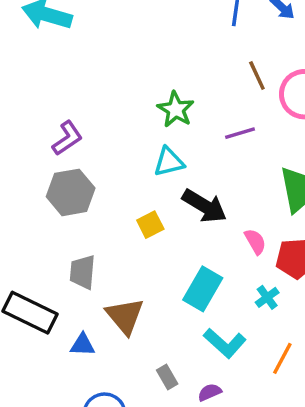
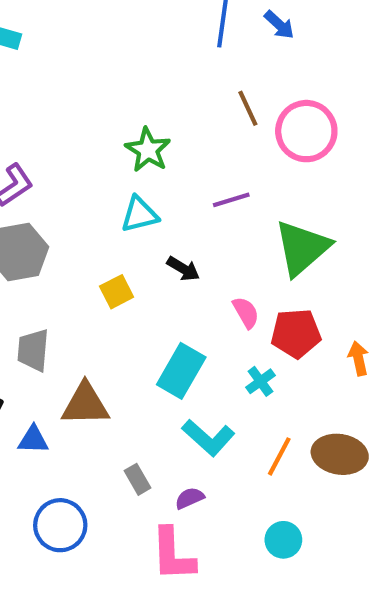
purple line: (240, 133) -> (231, 200), moved
black arrow: (204, 206) -> (183, 269), size x0.6
brown triangle: (125, 316) -> (85, 404), turned -51

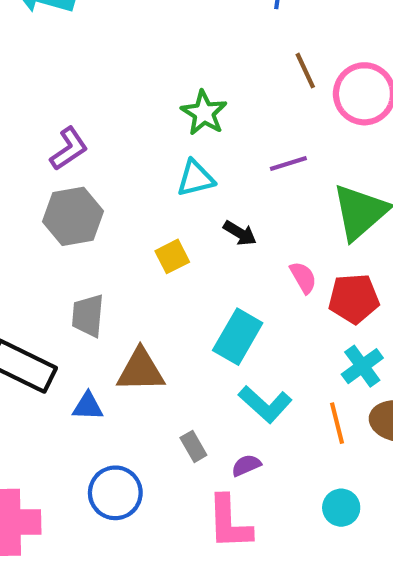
cyan cross: (260, 381) -> (362, 366), moved, size x1.4
orange line: (279, 456) -> (337, 423), turned -42

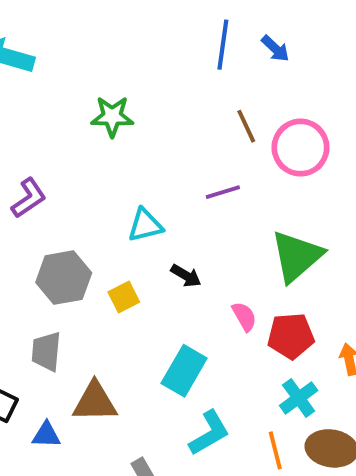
green star: (204, 113) -> (112, 116), moved, turned -30
purple line: (288, 163) -> (223, 192), moved
gray hexagon: (73, 216) -> (64, 278), moved
cyan L-shape: (265, 404) -> (209, 433), turned -72

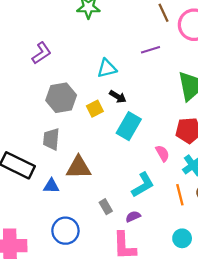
black arrow: (186, 276) -> (118, 97), moved
pink semicircle: (244, 316) -> (162, 153), moved
cyan rectangle: (184, 371) -> (129, 126), moved

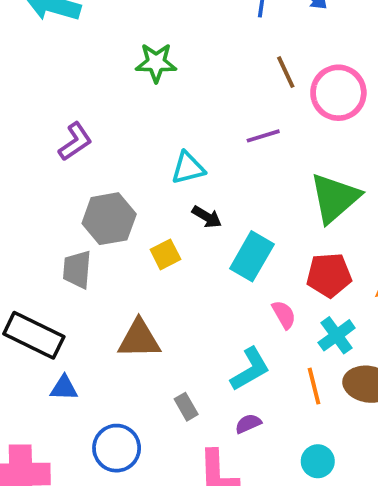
yellow square: (95, 109) -> (165, 254), moved
cyan rectangle: (129, 126) -> (252, 256), moved
gray trapezoid: (51, 139) -> (77, 269), moved
blue triangle: (51, 186) -> (64, 388), moved
purple semicircle: (133, 217) -> (248, 424), moved

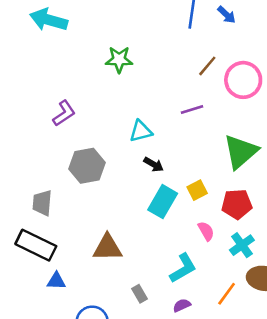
brown line: (286, 72) -> (207, 66), turned 65
yellow square: (165, 254) -> (197, 190), moved
cyan rectangle: (252, 256) -> (163, 202), moved
gray trapezoid: (77, 269) -> (42, 203), moved
orange line: (314, 386) -> (227, 294), moved, turned 50

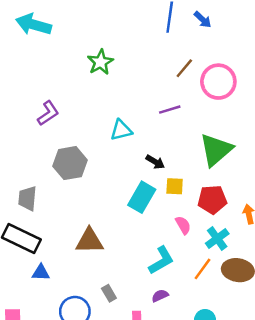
green star: (119, 60) -> (100, 62), turned -30
black arrow: (154, 164) -> (155, 162), moved
yellow square: (197, 190) -> (175, 186), turned 30
gray rectangle: (140, 294) -> (109, 293), moved
orange line: (227, 294) -> (203, 269), moved

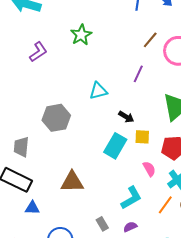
purple line: (170, 110) -> (138, 74), turned -48
purple L-shape: (48, 113) -> (38, 52), moved
gray rectangle: (109, 293) -> (102, 224), moved

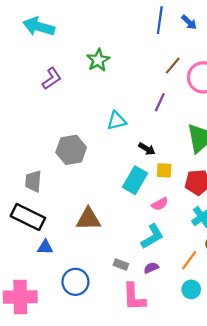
pink semicircle: (149, 169) -> (160, 204), moved, turned 91
orange line: (165, 205) -> (189, 260), moved
gray rectangle: (102, 224) -> (121, 265), turned -40

